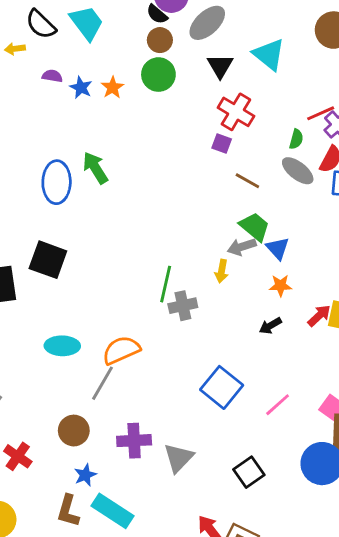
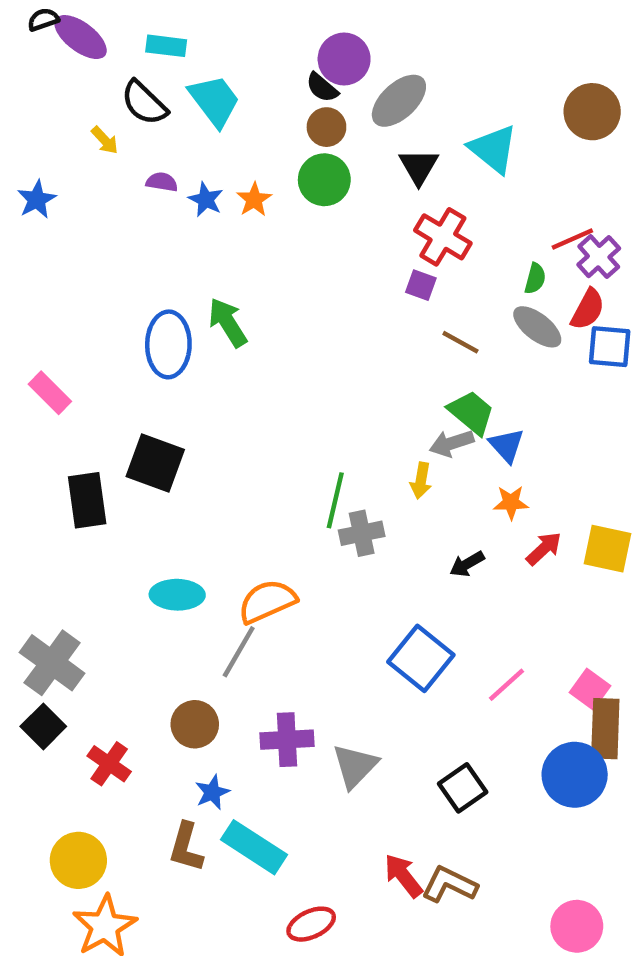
yellow arrow: (15, 49) -> (105, 140), turned -126
red arrow: (319, 316) -> (544, 549), moved
black arrow: (270, 326) -> (467, 564), moved

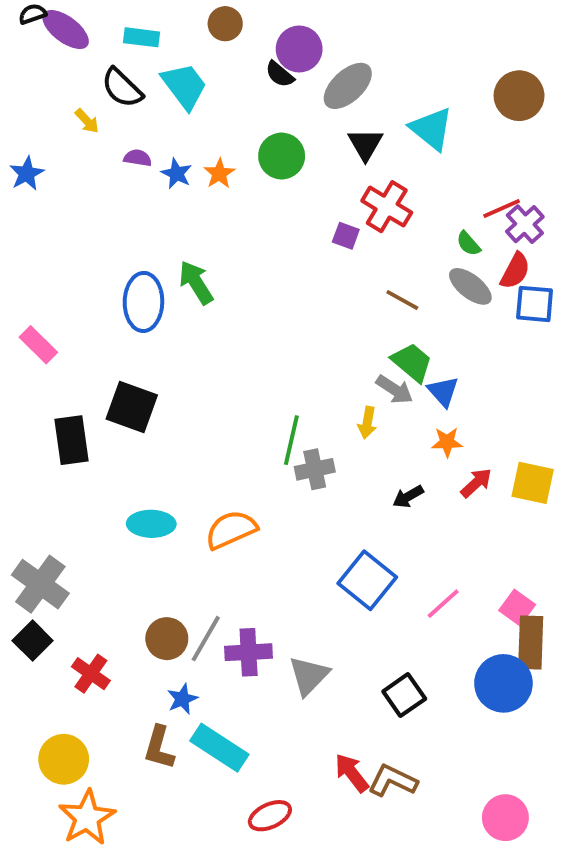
brown circle: (326, 127) -> (225, 24), moved
green semicircle: (535, 279) -> (468, 244), turned 124
purple square: (421, 285) -> (346, 236), moved
gray arrow: (452, 443) -> (394, 390), turned -129
gray line: (239, 652) -> (206, 639), moved

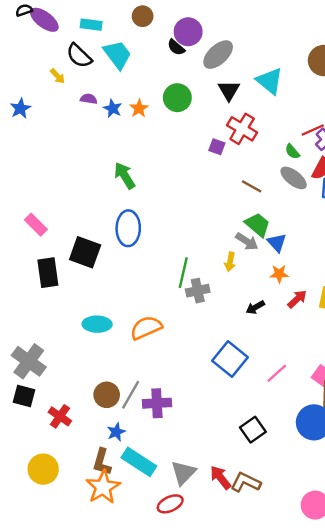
blue ellipse: (143, 302) -> (128, 228), moved
pink rectangle: (38, 345) -> (36, 225), moved
black square: (33, 641) -> (24, 396), turned -30
gray triangle: (309, 676) -> (183, 473), moved
orange star: (87, 818) -> (103, 487), moved

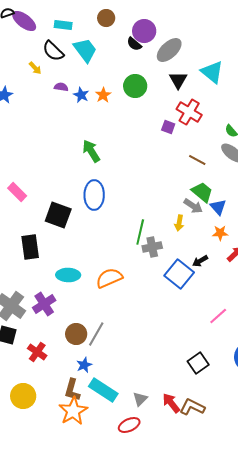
black rectangle: (48, 273) -> (30, 247), moved
blue square: (230, 359) -> (179, 274), moved
purple cross: (157, 403) -> (44, 304), moved, turned -30
gray triangle: (183, 473) -> (140, 399), size x0.7

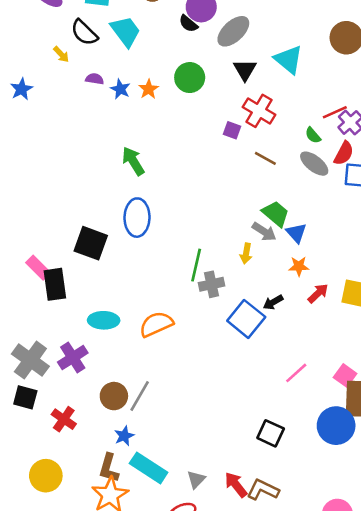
brown line: (197, 160) -> (265, 158), moved
pink rectangle: (17, 192) -> (38, 268), moved
black square: (198, 363) -> (271, 433), turned -30

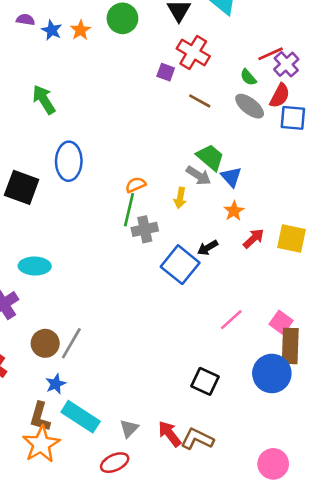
green arrow: (133, 161) -> (44, 100), moved
orange star: (299, 266) -> (234, 211), turned -30
orange semicircle: (156, 324) -> (136, 185), moved, size x0.6

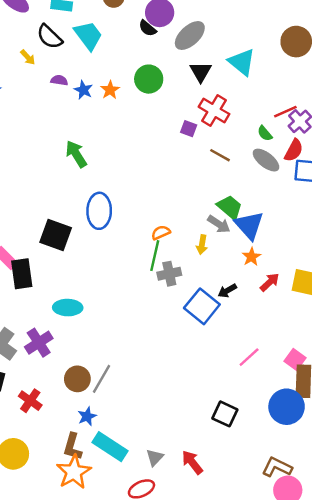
blue triangle: (231, 177) -> (249, 225), size x1.5
brown L-shape: (197, 439) -> (277, 467), moved

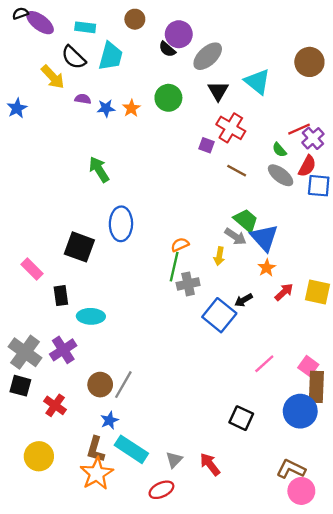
cyan trapezoid: (88, 36) -> (111, 56), turned 52
yellow arrow: (28, 57) -> (53, 77), size x1.6
blue star: (83, 90) -> (106, 108), turned -30
black rectangle: (22, 274) -> (61, 296), moved, size x0.7

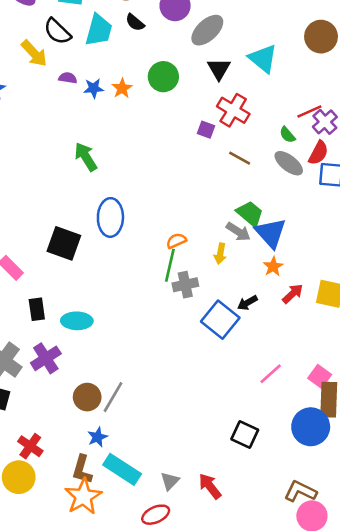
black semicircle: (167, 49) -> (135, 22), moved
black rectangle: (61, 296) -> (37, 309), moved
red cross: (55, 405) -> (30, 446), moved

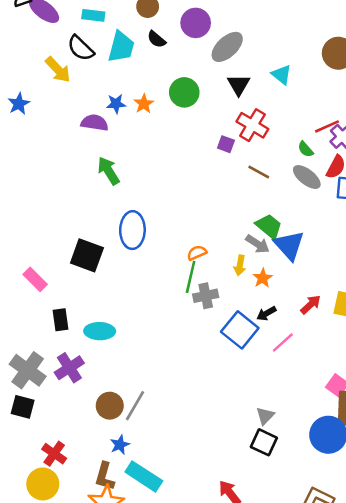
cyan triangle: (263, 59) -> (282, 75), size x0.7
purple semicircle: (68, 78) -> (95, 123), moved, size x1.5
orange star: (273, 267) -> (263, 278), moved
pink line: (271, 374) -> (283, 342), moved
gray triangle: (170, 481) -> (265, 416), moved

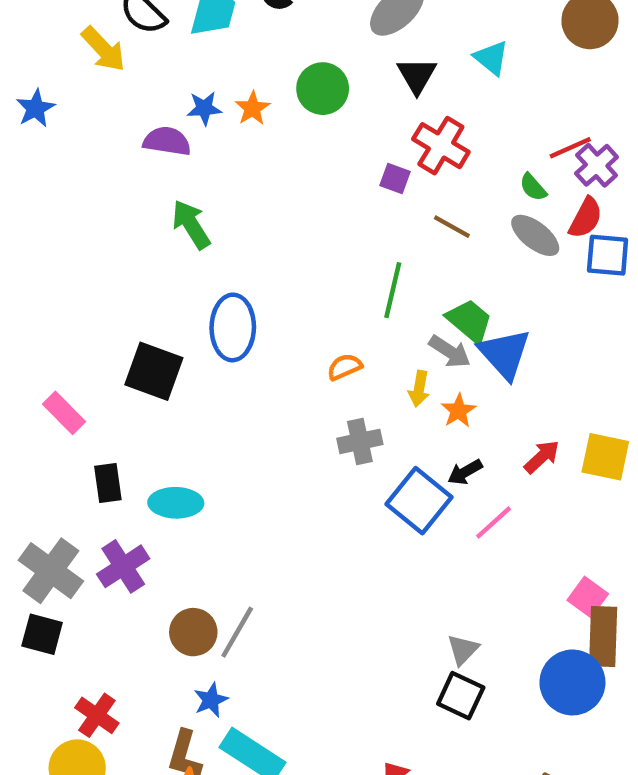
green line: (191, 277) -> (393, 290), moved

